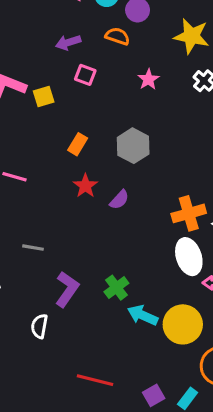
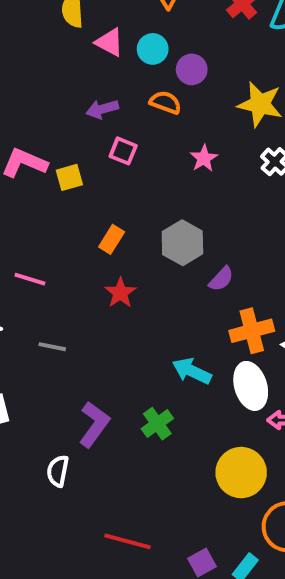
purple semicircle: (119, 200) -> (221, 279), moved
gray line: (33, 248) -> (52, 347), moved
cyan arrow: (143, 315) -> (192, 371), moved

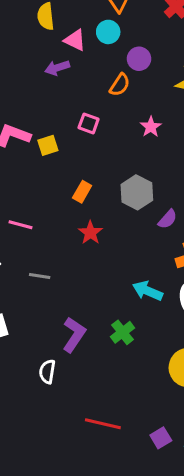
cyan circle: (153, 49) -> (108, 32), moved
orange semicircle: (165, 102) -> (120, 85), turned 105
purple arrow: (102, 109) -> (57, 68), moved

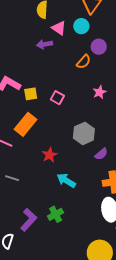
pink square: (89, 123) -> (57, 98), moved
orange rectangle: (82, 192) -> (25, 124), moved, size x1.6
cyan arrow: (148, 291) -> (66, 180), moved
green cross: (123, 332) -> (56, 214), moved

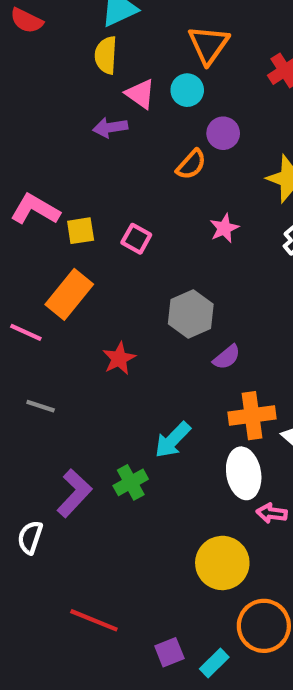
cyan arrow: (66, 180) -> (173, 440), moved, turned -78

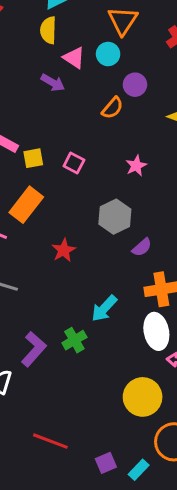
purple arrow: (110, 127) -> (53, 83), turned -140
pink star: (224, 228) -> (136, 166), moved

